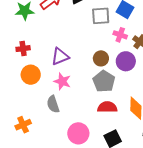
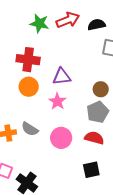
red cross: (23, 49) -> (28, 60), size x1.6
gray semicircle: (53, 104) -> (30, 129), moved, turned -54
pink circle: (78, 133) -> (61, 138), moved

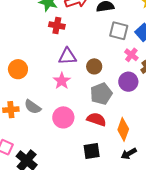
red cross: (28, 60) -> (57, 25), moved, size x0.7
orange circle: (29, 87) -> (18, 69), moved
brown circle: (101, 89) -> (94, 66), moved

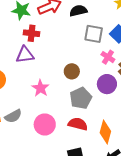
purple triangle: (67, 56) -> (25, 55), moved
gray semicircle: (33, 107) -> (13, 116), turned -60

